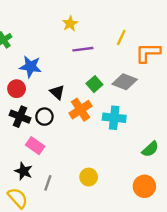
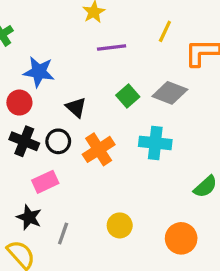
orange cross: (80, 110) -> (99, 149), moved
pink rectangle: (35, 146) -> (45, 182), turned -60
orange circle: (144, 186) -> (181, 238), moved

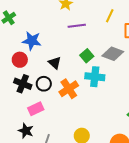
cyan cross: (155, 143) -> (95, 77), moved

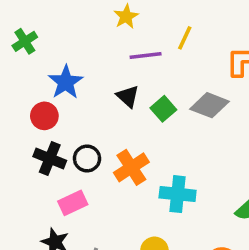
yellow line: (110, 16) -> (185, 38), moved
blue star: (32, 41) -> (66, 82), turned 30
black triangle: (55, 63) -> (128, 96), moved
cyan cross: (95, 77) -> (178, 194), moved

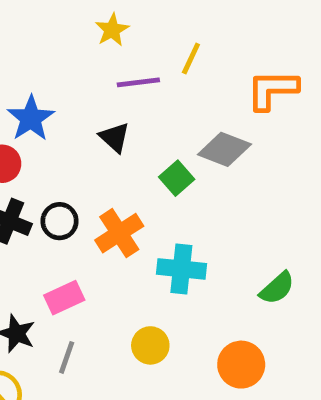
green square: (163, 109) -> (177, 178), moved
pink rectangle: (73, 203) -> (64, 298), moved

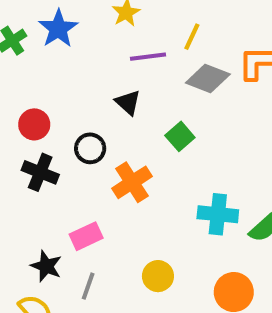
blue star: (31, 118) -> (58, 29), moved
gray diamond: (224, 149) -> (208, 79), moved
black circle: (59, 221) -> (90, 148), moved
cyan cross: (181, 269) -> (218, 214), moved

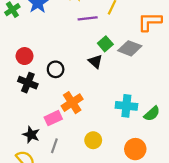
gray diamond: (208, 79) -> (130, 48), moved
black triangle: (128, 102) -> (95, 62), moved
green square: (180, 136) -> (105, 44), moved
orange cross: (132, 182) -> (72, 103), moved

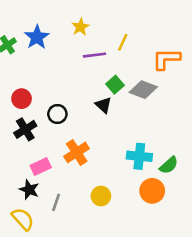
black cross: (28, 83) -> (25, 129), turned 36
pink rectangle: (53, 118) -> (41, 167), moved
orange circle: (135, 149) -> (152, 191), moved

